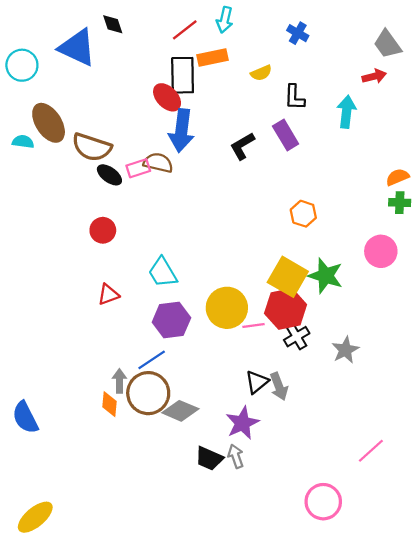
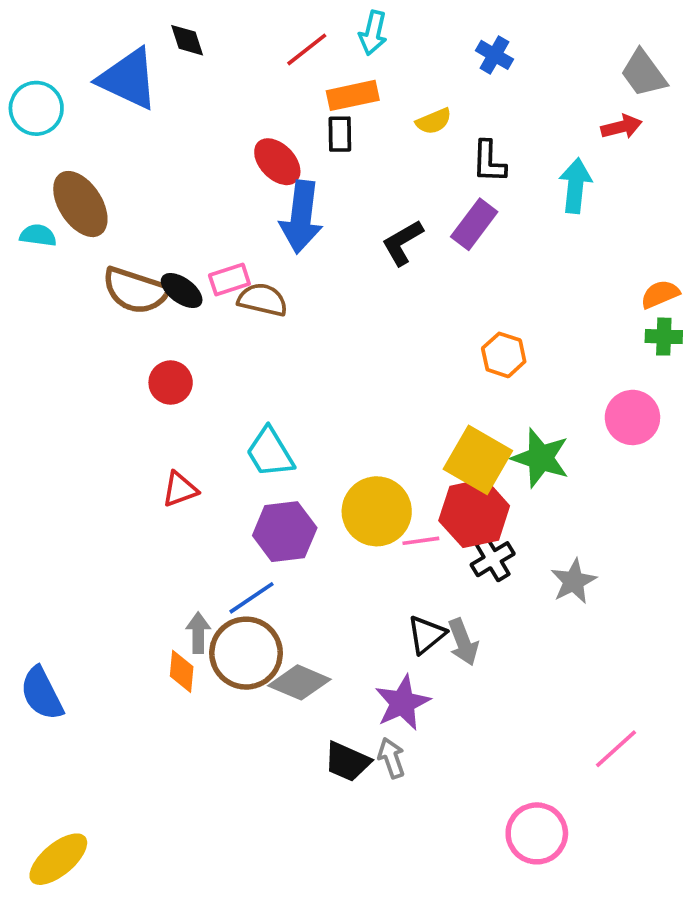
black rectangle: (183, 75) -> (340, 134), moved, size x0.6
purple rectangle: (286, 135) -> (474, 224), turned 68
brown semicircle: (92, 147) -> (136, 291), moved
brown semicircle: (158, 163) -> (263, 300), moved

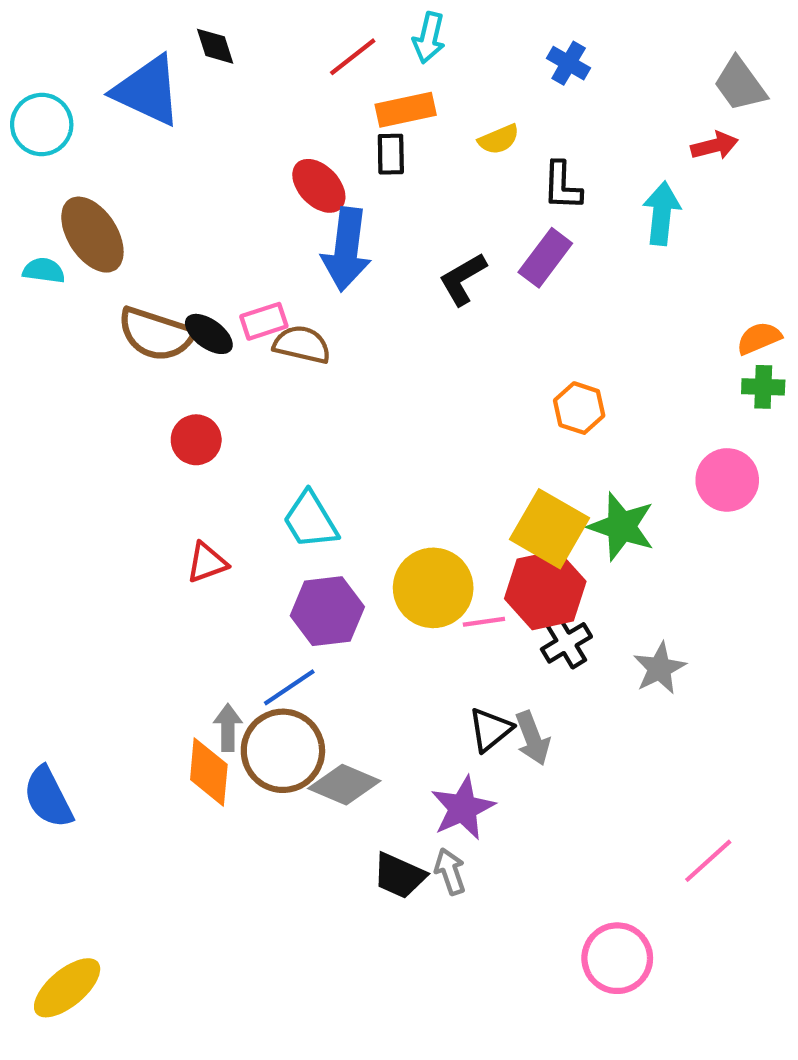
orange diamond: (182, 671) -> (209, 772), size x1.4

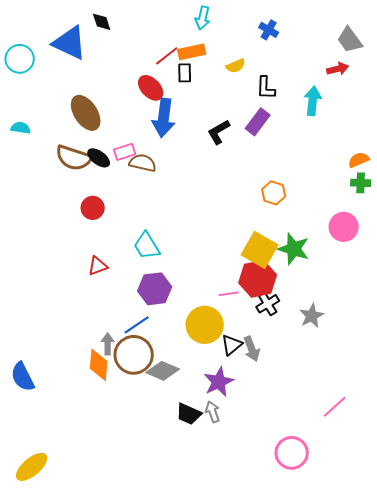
red line: (353, 57) -> (167, 56), moved
brown ellipse: (92, 235) -> (86, 113), moved
yellow circle: (433, 588) -> (205, 325), moved

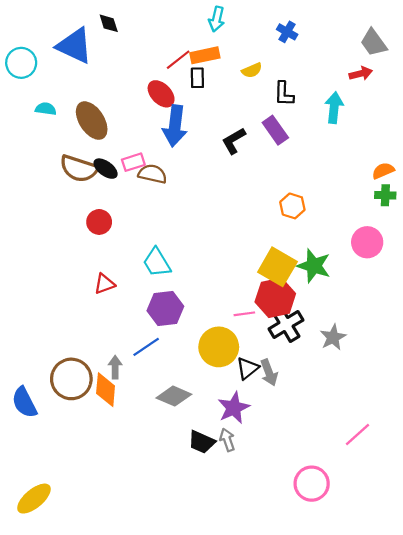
purple rectangle: (258, 122) -> (275, 130), turned -72
cyan semicircle: (21, 128) -> (46, 109), moved
black cross: (268, 304) -> (286, 324), size x1.4
brown circle: (134, 355) -> (71, 379), moved

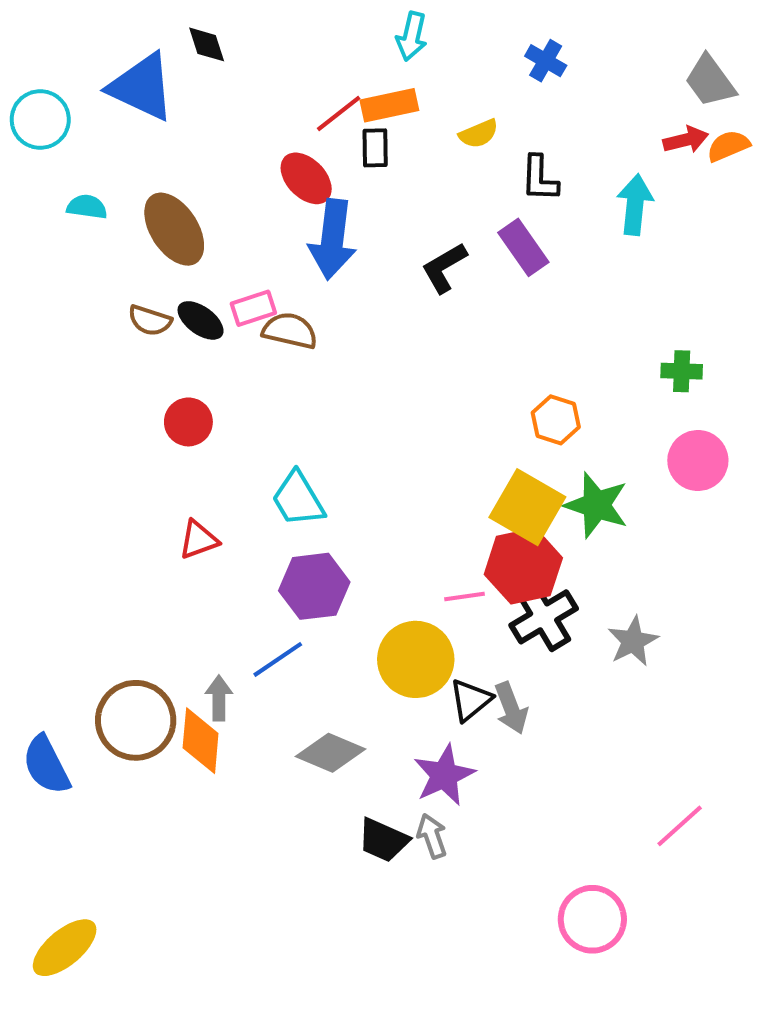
brown semicircle: (79, 169) -> (150, 320), size x0.6
orange semicircle: (383, 171) -> (728, 146), moved
green cross: (385, 195) -> (682, 371), moved
orange hexagon: (292, 206) -> (556, 420), moved

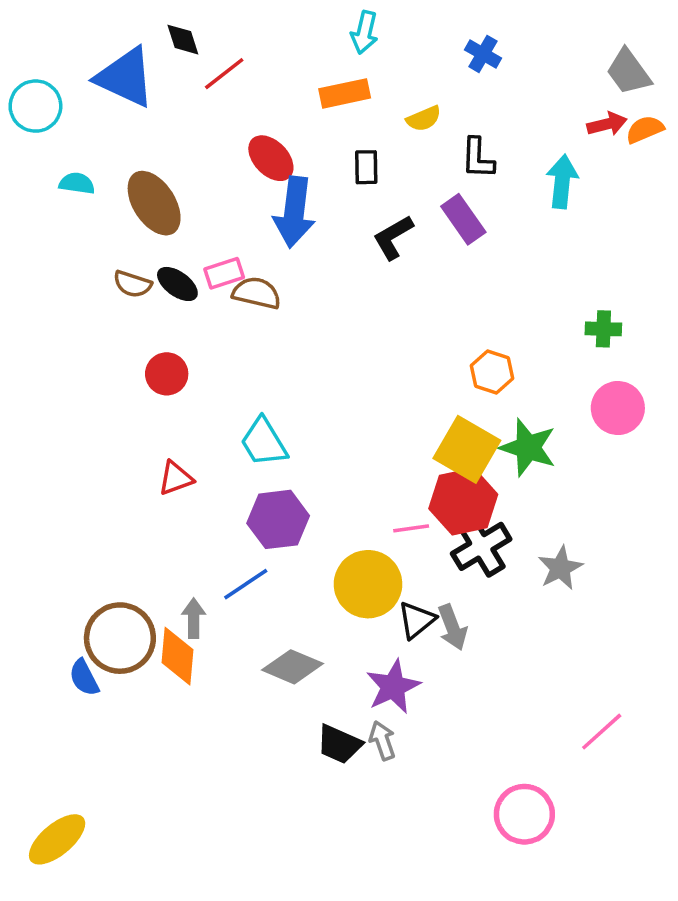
red line: (339, 113) -> (224, 74), moved
black rectangle: (375, 148) -> (366, 167), moved
blue semicircle: (46, 765) -> (84, 678), moved, size x0.7

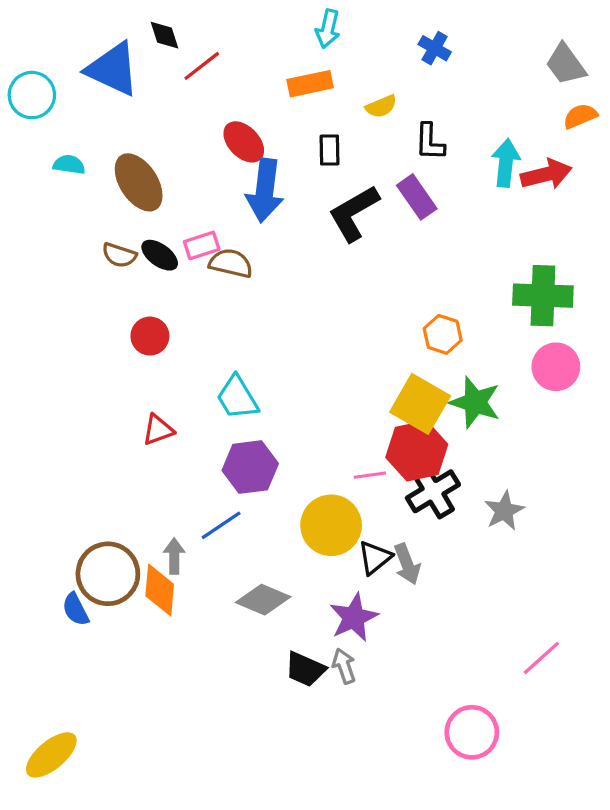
red arrow: (607, 124) -> (546, 174), moved, size x1.4
black L-shape: (393, 237) -> (354, 213), size x1.4
green cross: (603, 329) -> (543, 296), size x1.8

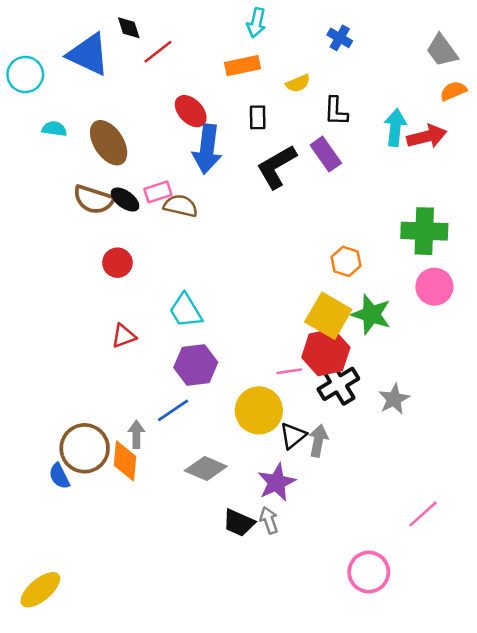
brown semicircle: (119, 255) -> (93, 200), size x1.5
gray arrow: (407, 564) -> (318, 441), turned -148

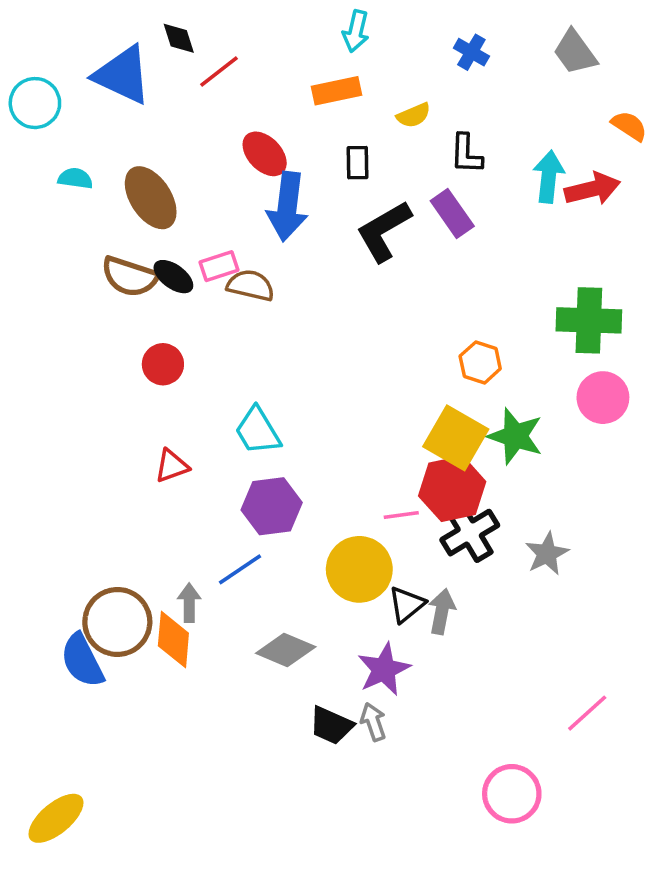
gray trapezoid: (442, 51) -> (575, 52), moved
orange semicircle: (453, 91) -> (629, 126), turned 56
blue semicircle: (59, 476) -> (82, 661), size x1.5

